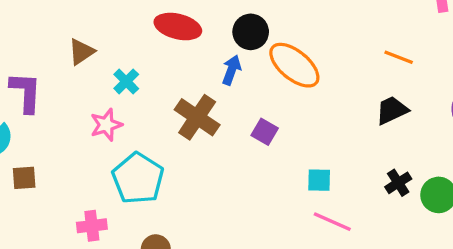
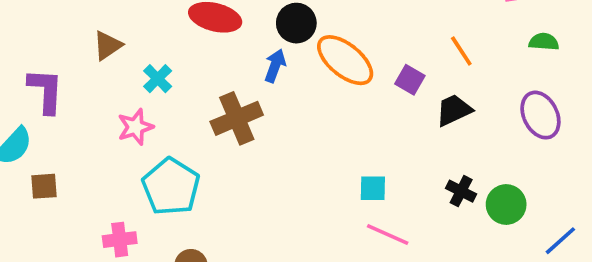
orange line: (399, 57) -> (461, 51), turned 36
brown cross: (197, 117) -> (237, 118), turned 33
purple square: (265, 132) -> (410, 80), moved
black cross: (398, 183) -> (461, 191), turned -30

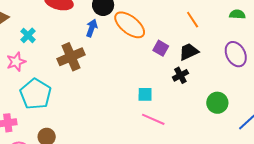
purple square: (410, 80) -> (161, 48), moved
black cross: (461, 191) -> (180, 75), moved, turned 35

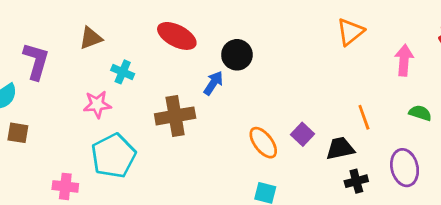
orange line: (193, 20) -> (364, 117), moved
orange ellipse: (130, 25) -> (263, 143), moved, size x0.7
cyan cross: (28, 35) -> (123, 72), turned -35
black cross: (180, 75) -> (356, 181), moved

